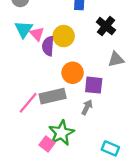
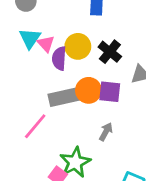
black cross: (106, 26) -> (110, 52), moved
purple square: (94, 85) -> (110, 92), moved
gray rectangle: (53, 96) -> (64, 97), moved

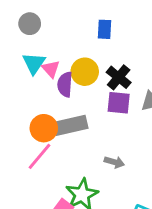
orange circle: (88, 90) -> (44, 128), moved
purple square: (110, 92) -> (119, 103), moved
gray arrow: (106, 132) -> (114, 162), turned 78

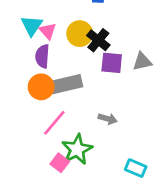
black cross: (119, 77) -> (98, 40), moved
purple semicircle: (65, 84) -> (42, 56), moved
pink line: (40, 156) -> (54, 123), moved

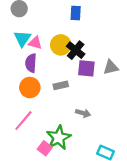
pink triangle: (48, 31) -> (35, 43), turned -32
gray rectangle: (66, 84) -> (61, 85), moved, size x0.6
pink line: (54, 123) -> (23, 121), moved

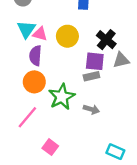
black cross: (76, 50) -> (106, 40), moved
gray rectangle: (61, 85) -> (91, 76), moved
green star: (59, 138) -> (62, 97), moved

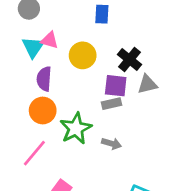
pink triangle: (40, 34) -> (50, 40), moved

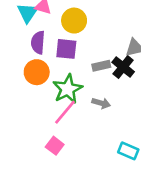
black cross: (129, 60) -> (123, 67), moved
purple square: (116, 86) -> (66, 49), moved
pink line: (34, 153) -> (65, 112), moved

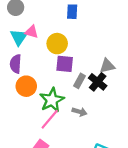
purple semicircle: (38, 42) -> (16, 64), moved
purple square: (66, 49) -> (65, 64), moved
gray rectangle: (101, 66) -> (79, 81), turned -48

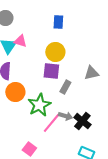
yellow circle: (57, 44) -> (55, 52), moved
black cross: (98, 82) -> (82, 121), moved
pink line: (50, 119) -> (51, 123), moved

